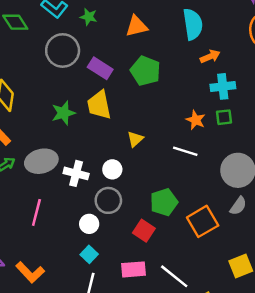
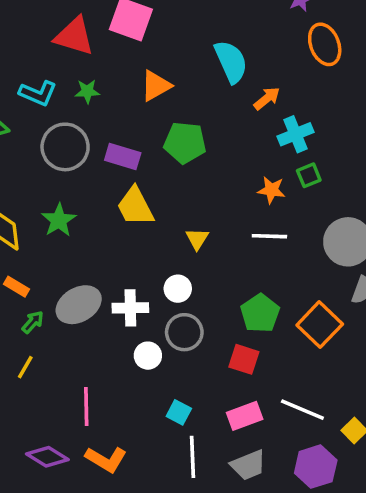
green star: (63, 113) -> (59, 220), moved
pink line: (36, 212) -> (86, 407), moved
white circle: (89, 224) -> (148, 356), moved

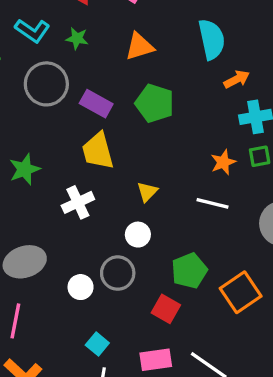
orange star: (271, 190) -> (223, 162), turned 30
green star: (59, 220) -> (25, 169), moved
white circle: (178, 289) -> (138, 235), moved
gray ellipse: (79, 305) -> (25, 262), moved
white cross: (130, 308) -> (78, 202), moved, turned -36

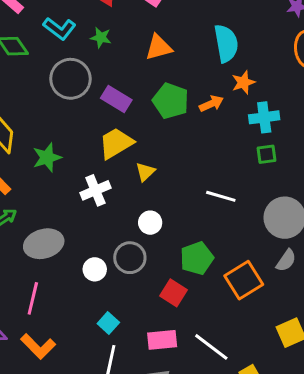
orange arrow: (237, 79) -> (211, 104), moved
yellow trapezoid: (98, 151) -> (116, 143), turned 72
orange star: (223, 162) -> (243, 82), moved
yellow triangle: (147, 192) -> (145, 172), moved

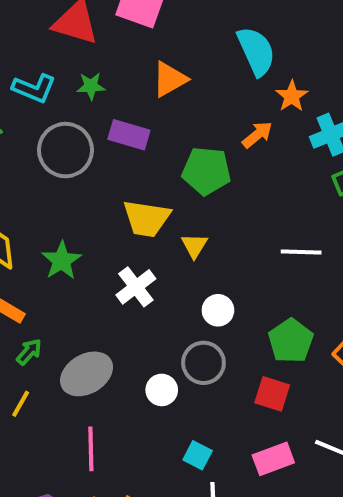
purple rectangle: (116, 99) -> (129, 135), moved
green pentagon: (171, 101) -> (206, 171), moved
yellow trapezoid: (116, 143) -> (147, 218), turned -126

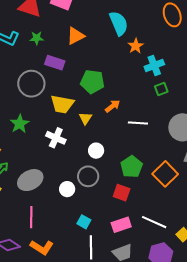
orange arrow: (257, 135) -> (112, 106), moved
gray circle: (65, 150) -> (31, 84), moved
white cross: (136, 287) -> (56, 138), turned -30

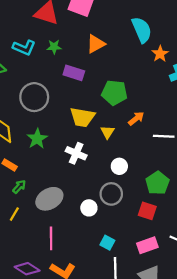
gray circle: (31, 84) -> (34, 97), moved

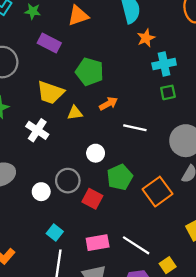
yellow triangle: (107, 132) -> (75, 113), turned 40
white circle: (119, 166) -> (96, 153), moved
red square: (147, 211) -> (92, 199), moved

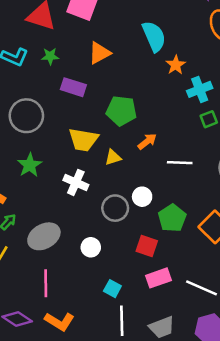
gray circle: (68, 181) -> (115, 208), moved
pink rectangle: (98, 243) -> (159, 278), moved

